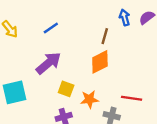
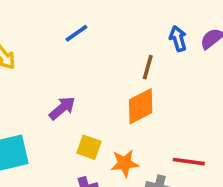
blue line: (51, 28) -> (76, 33), moved
purple arrow: (48, 63) -> (62, 108), size x0.7

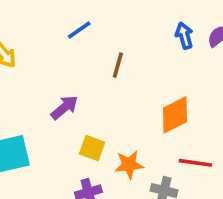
brown line: (148, 67) -> (118, 65), moved
orange diamond: (141, 106) -> (175, 115), moved

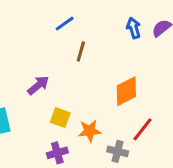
blue line: (79, 30) -> (65, 24), moved
red line: (195, 163) -> (143, 129), turned -60

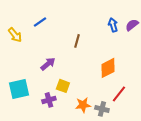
blue line: (65, 24) -> (40, 22), moved
orange star: (90, 131) -> (83, 105), moved
purple cross: (57, 153) -> (49, 100), moved

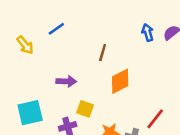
purple arrow: (48, 64) -> (66, 81), turned 42
orange diamond: (108, 68) -> (120, 81), moved

